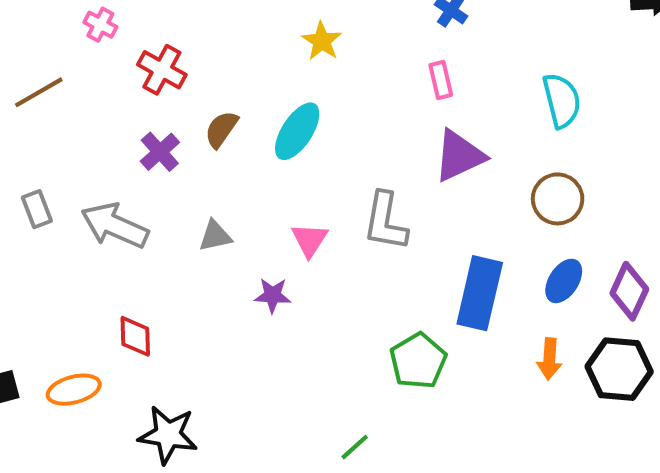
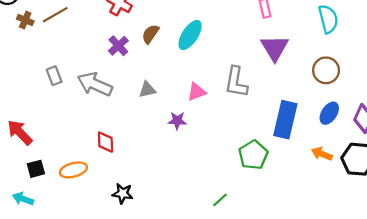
purple triangle: (459, 156) -> (275, 48), turned -36
pink triangle: (309, 240) -> (196, 92), turned 36
orange arrow: (549, 359) -> (322, 154), turned 108
black star: (168, 435) -> (123, 193), size x0.7

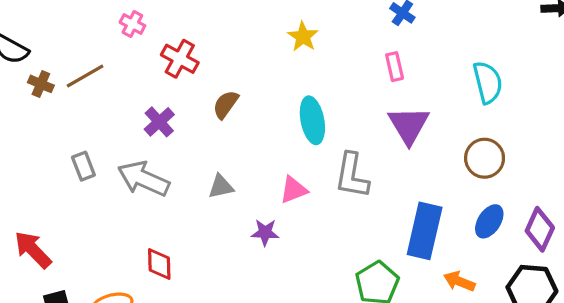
cyan ellipse: (190, 35) -> (312, 120), moved, turned -44
purple cross: (118, 46) -> (159, 122), moved
orange arrow: (322, 154) -> (459, 281), moved

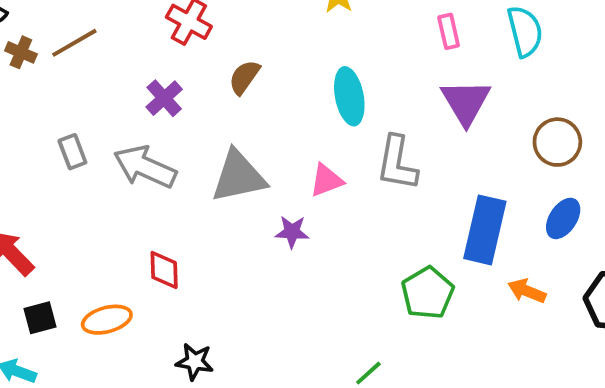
cyan semicircle: (488, 82) -> (525, 31), moved
gray triangle: (221, 187) -> (239, 176), size x1.8

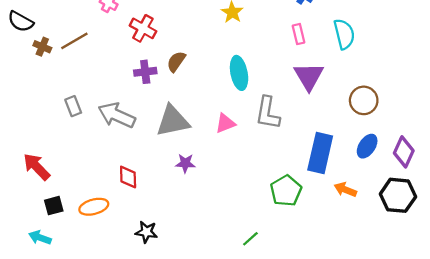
purple cross: (164, 98) -> (145, 72), moved, turned 35
purple star: (292, 232) -> (185, 163), moved

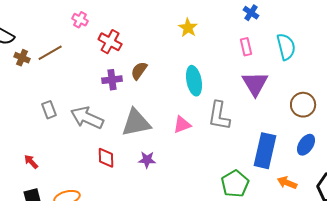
red arrow: (37, 167) -> (31, 162), moved, size x0.6
red diamond: (128, 177) -> (106, 158), moved

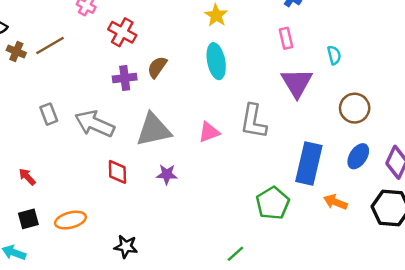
cyan semicircle: (286, 47) -> (334, 55), moved, size x0.6
cyan ellipse: (194, 81) -> (216, 61), moved

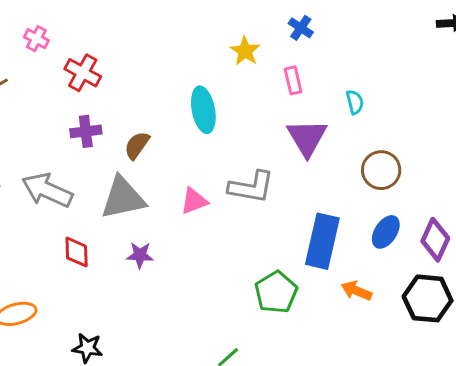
yellow star: (216, 15) -> (245, 51), moved
brown semicircle: (157, 67) -> (137, 145), moved
gray L-shape: (253, 121) -> (251, 187), turned -90

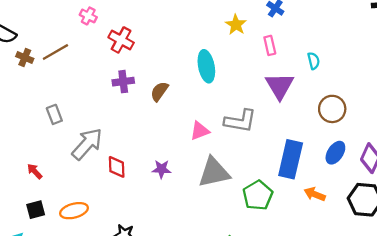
gray arrow: (47, 190) -> (87, 144), moved, turned 108
gray triangle: (123, 198) -> (214, 172), moved

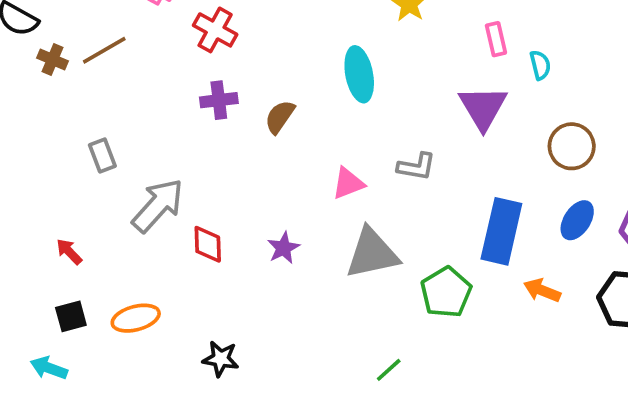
pink rectangle: (270, 45) -> (496, 39), moved
gray L-shape: (240, 121) -> (416, 167), size x0.7
purple star: (162, 169) -> (283, 248), turned -30

